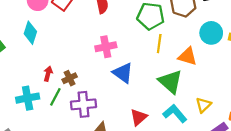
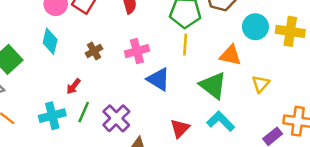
yellow line: (159, 44) -> (185, 44), moved
red arrow: (48, 74) -> (73, 86), turned -152
brown cross: (70, 78) -> (94, 51), moved
purple cross: (84, 104) -> (116, 118), turned -35
yellow triangle: (203, 105) -> (261, 84), moved

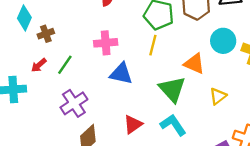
brown cross: (94, 51) -> (46, 34), moved
blue triangle: (158, 79) -> (121, 74), turned -30
green line: (84, 112) -> (65, 65), moved

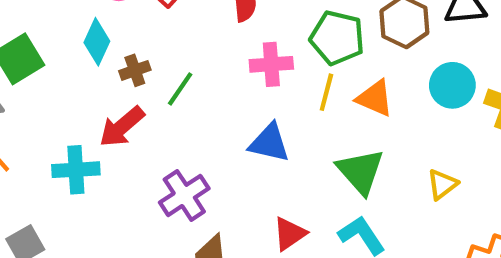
pink cross: (106, 43) -> (271, 64), moved
orange triangle: (194, 64) -> (375, 98), moved
red arrow: (39, 65) -> (122, 127), size x1.6
green line: (65, 65) -> (180, 89), moved

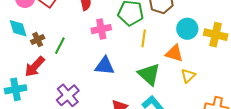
cyan diamond: (97, 42) -> (18, 28), turned -35
yellow line: (326, 92) -> (144, 38), moved
orange triangle: (375, 98) -> (174, 53), moved

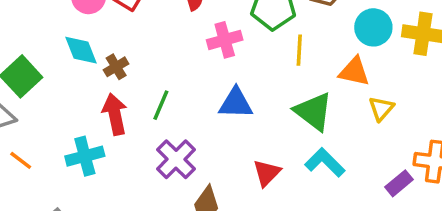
green line: (60, 46) -> (161, 105), moved
red arrow: (35, 67) -> (115, 114), turned 130

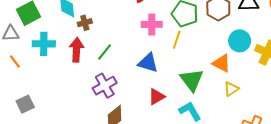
yellow line: (299, 50) -> (177, 40), moved
cyan cross: (85, 156) -> (44, 44), moved
red triangle: (267, 173) -> (157, 97), moved

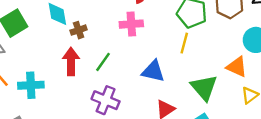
pink cross: (152, 24) -> (131, 24), moved
cyan cross: (44, 44) -> (31, 85), moved
purple cross: (105, 86) -> (106, 100), turned -35

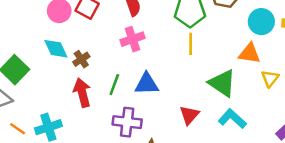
blue triangle: (153, 71) -> (147, 84), moved

